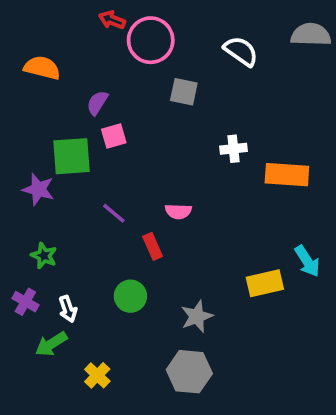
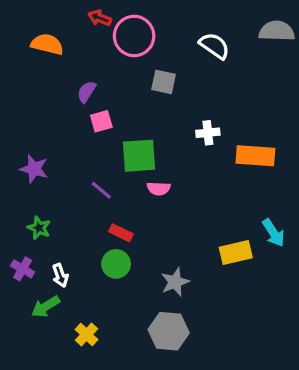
orange semicircle: (42, 68) -> (47, 44), moved
green square: (72, 156) -> (139, 156), moved
red rectangle: (153, 246) -> (121, 233), moved, turned -40

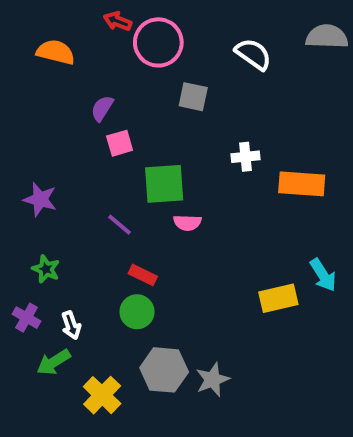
gray star: (175, 282) -> (213, 380), moved
gray hexagon: (169, 331) -> (164, 370), moved
yellow cross: (87, 334) -> (102, 395), size x1.4

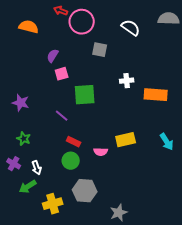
pink semicircle: (187, 223) -> (101, 152), moved
yellow rectangle: (278, 298) -> (126, 140), moved
gray star: (213, 380) -> (119, 213), moved
yellow cross: (102, 395) -> (53, 204), turned 30

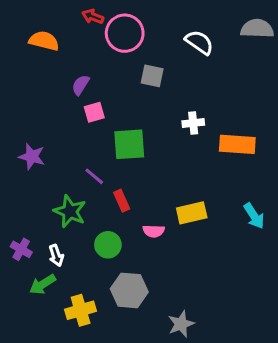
green star: (24, 139) -> (70, 211), moved, size x1.5
red rectangle: (74, 142) -> (122, 201), moved, turned 40

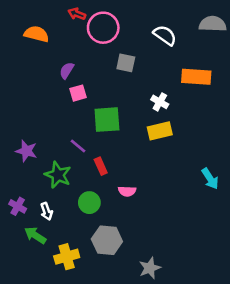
white cross: (193, 123) -> (160, 102), turned 36
orange rectangle: (237, 144) -> (196, 77), moved
purple star: (32, 156) -> (26, 151), moved
yellow rectangle: (192, 213) -> (160, 131), moved
green arrow: (42, 284) -> (35, 235), turned 65

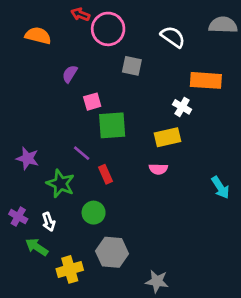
pink square: (78, 93) -> (92, 102), moved
white cross: (160, 102) -> (182, 107), moved
pink semicircle: (127, 191) -> (158, 169), moved
gray star: (150, 268) -> (157, 281), turned 30

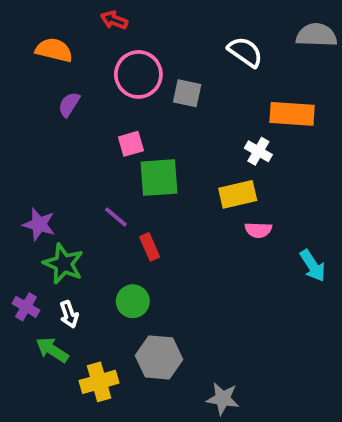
pink circle: (108, 29) -> (138, 74), moved
purple semicircle: (70, 74) -> (69, 104), moved
pink semicircle: (158, 169) -> (258, 230), moved
green star: (61, 184) -> (63, 264), moved

